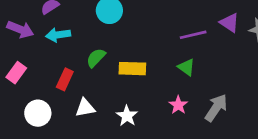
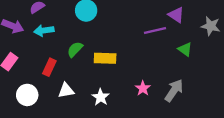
purple triangle: (230, 23) -> (176, 15), moved
green triangle: (186, 67) -> (185, 49), moved

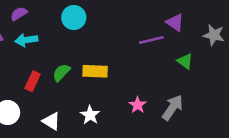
green semicircle: (75, 49) -> (61, 72), moved
white triangle: (66, 91) -> (51, 121), moved, turned 42

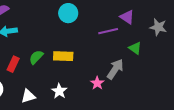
cyan circle: (74, 18) -> (68, 13), moved
gray arrow: (173, 108) -> (115, 69), moved
white triangle: (51, 121) -> (28, 96), turned -49

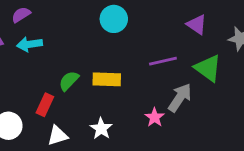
purple line: (108, 31) -> (163, 61), moved
green triangle: (135, 48) -> (208, 68), size x1.5
red rectangle: (13, 64) -> (45, 105), moved

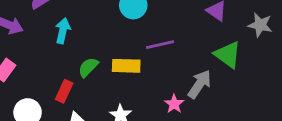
cyan arrow: (29, 44) -> (63, 31), moved, turned 110
purple line: (163, 61) -> (160, 45), moved

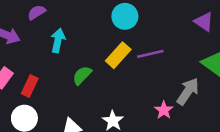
yellow rectangle: (126, 66) -> (118, 55), moved, turned -50
red rectangle: (64, 91) -> (30, 86), moved

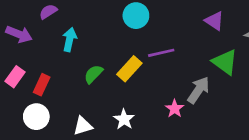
yellow rectangle: (118, 55) -> (129, 69), moved

